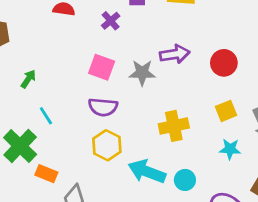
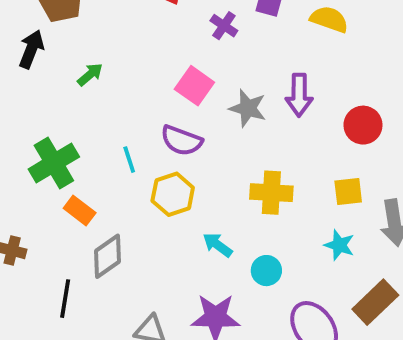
purple cross: (111, 21) -> (224, 26), turned -30
purple arrow: (175, 54) -> (299, 95), turned 84
cyan line: (46, 116) -> (129, 160), moved
cyan arrow: (147, 171) -> (218, 245), size x0.6

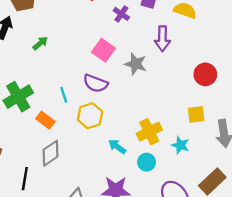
purple arrow: (299, 95) -> (162, 39), moved
yellow cross: (271, 193) -> (149, 132), moved, turned -30
orange rectangle: (80, 210) -> (45, 120), moved
cyan star: (339, 245) -> (180, 145), moved

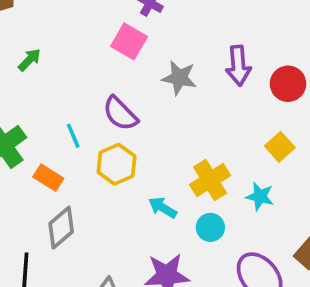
purple arrow: (162, 39) -> (238, 66), moved
pink square: (103, 50) -> (129, 41), moved
purple semicircle: (95, 83) -> (120, 114), turned 30
yellow square: (196, 114) -> (280, 147), turned -30

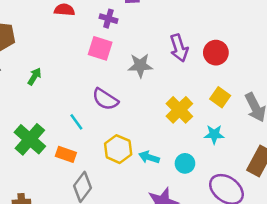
yellow hexagon: (117, 164) -> (118, 149), moved
yellow cross: (210, 180) -> (179, 110), moved

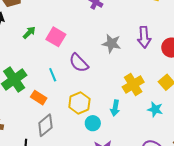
pink square: (100, 48) -> (56, 37), moved
cyan arrow: (149, 157) -> (115, 108), moved, turned -112
cyan circle: (185, 163) -> (93, 123), moved

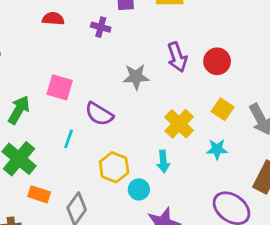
green arrow: (29, 33) -> (19, 110), moved, size x1.5
cyan line: (53, 75) -> (69, 139), turned 56
orange rectangle: (39, 98) -> (39, 194), moved

